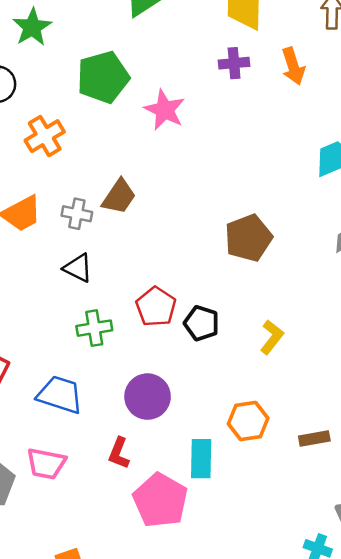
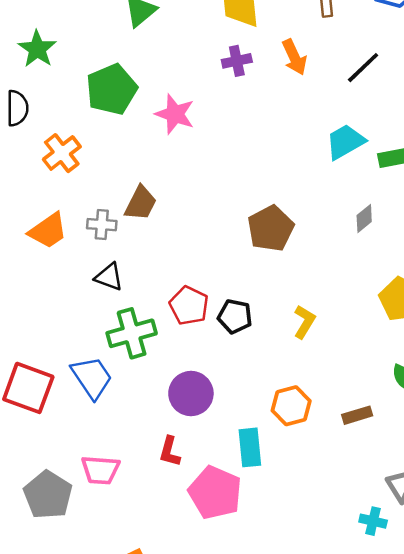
green cross: (94, 328) -> (132, 333), size x1.4
blue trapezoid: (60, 395) -> (92, 377), moved, turned 45

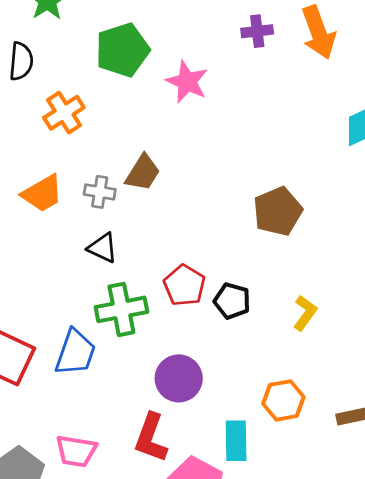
orange arrow: (294, 57) -> (318, 32), size x1.4
blue trapezoid: (92, 377) -> (75, 352), turned 48
red L-shape: (170, 452) -> (151, 438), size x1.5

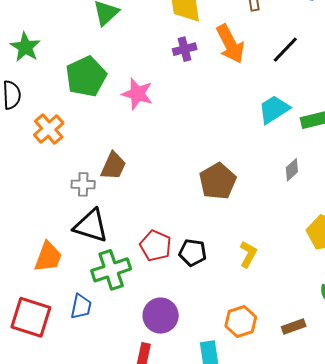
orange trapezoid: (42, 193) -> (48, 257), moved, turned -32
black triangle: (103, 248) -> (91, 226), size x1.5
blue trapezoid: (75, 352) -> (81, 306), size x0.7

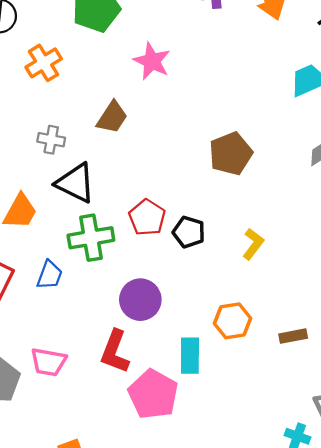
pink star: (137, 94) -> (152, 61), moved
gray cross: (83, 184) -> (51, 140), moved

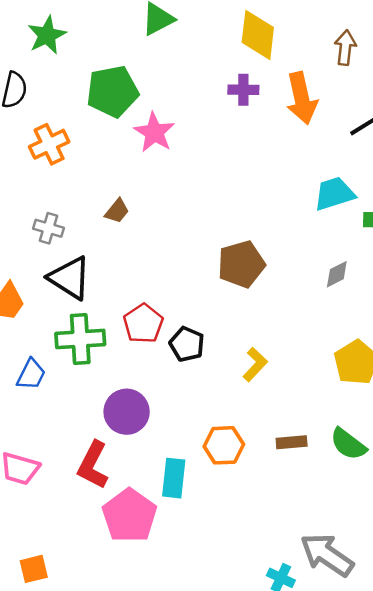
pink star: (152, 61) -> (154, 132), moved
brown trapezoid: (112, 117) -> (117, 211), size x0.7
brown rectangle: (293, 336) -> (292, 442), moved

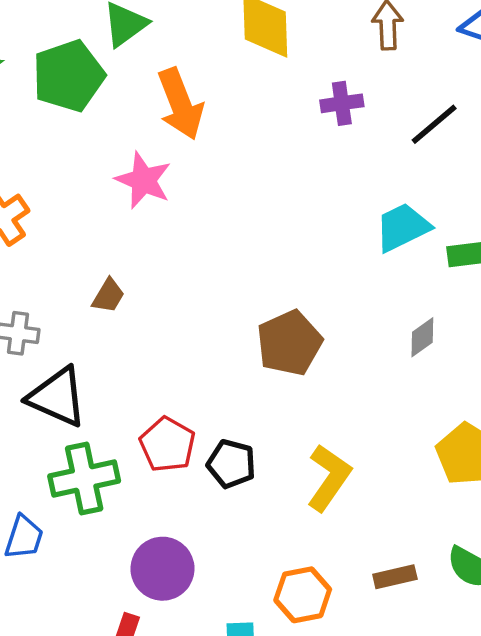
purple cross: (243, 90) -> (342, 103), moved
green pentagon: (112, 91) -> (69, 76), moved
orange arrow: (302, 98) -> (180, 104), moved
yellow L-shape: (255, 364) -> (329, 478), size x1.4

